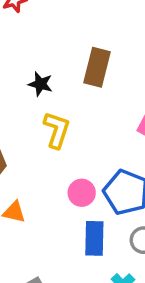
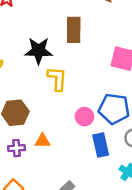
black star: (40, 84) -> (39, 51), size x1.6

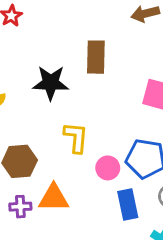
yellow L-shape: (57, 79) -> (76, 137), moved
orange triangle: (42, 141) -> (54, 198), size x1.5

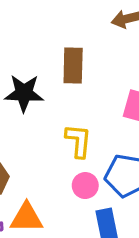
yellow L-shape: (76, 137) -> (78, 141), moved

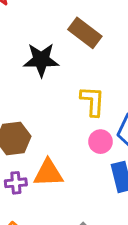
brown rectangle: (73, 66) -> (85, 33), turned -52

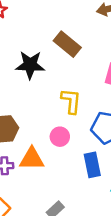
pink circle: (100, 142) -> (60, 137), moved

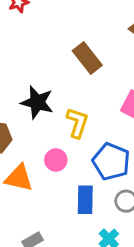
black star: (30, 65) -> (37, 102), moved

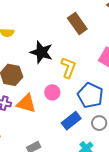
blue rectangle: (85, 200) -> (71, 121), turned 48

